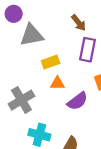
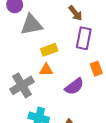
orange triangle: (57, 83) -> (46, 70), moved

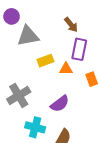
orange triangle: (46, 70) -> (66, 69), moved
purple semicircle: (74, 86) -> (60, 104), moved

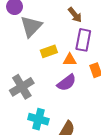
gray triangle: (28, 36) -> (31, 26), turned -35
purple semicircle: (60, 104) -> (67, 83), moved

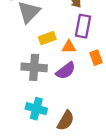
gray cross: (22, 87) -> (34, 67), moved, turned 35

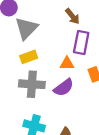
yellow rectangle: (47, 38) -> (29, 57), moved

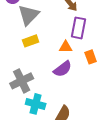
gray cross: (32, 84) -> (22, 81), moved, turned -30

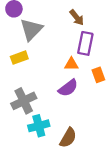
yellow rectangle: (31, 41) -> (19, 58), moved
cyan cross: (36, 104) -> (39, 126), turned -30

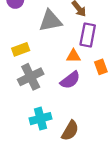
gray triangle: (31, 29) -> (50, 21), moved, turned 35
gray cross: (24, 101) -> (31, 77), moved

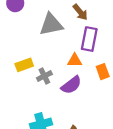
yellow rectangle: (21, 49) -> (24, 65), moved
gray cross: (31, 77) -> (44, 76), moved, size x0.6

